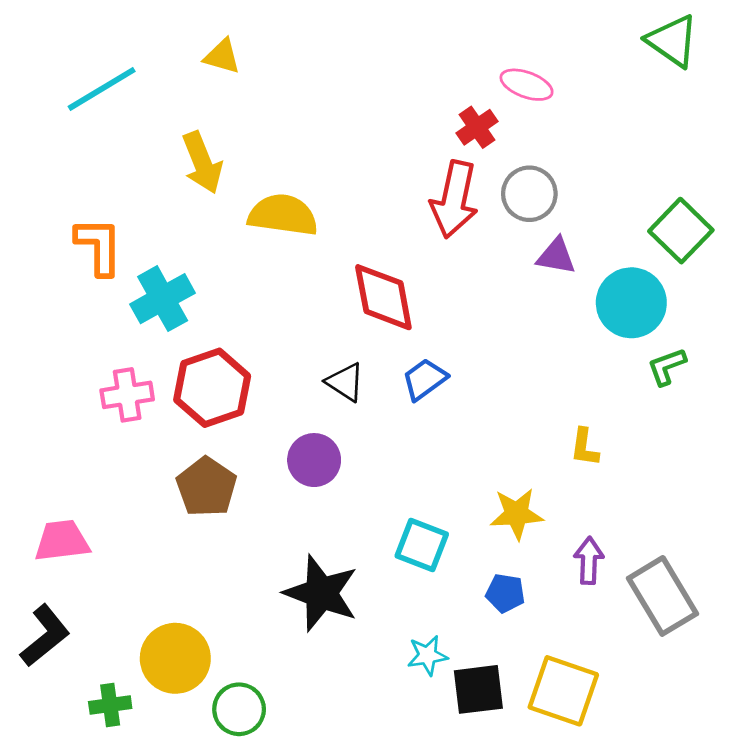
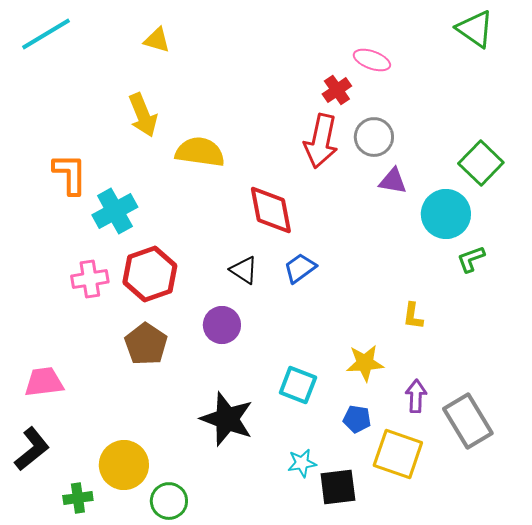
cyan line: (102, 89) -> (46, 34), moved
yellow square: (563, 691) -> (398, 454), moved

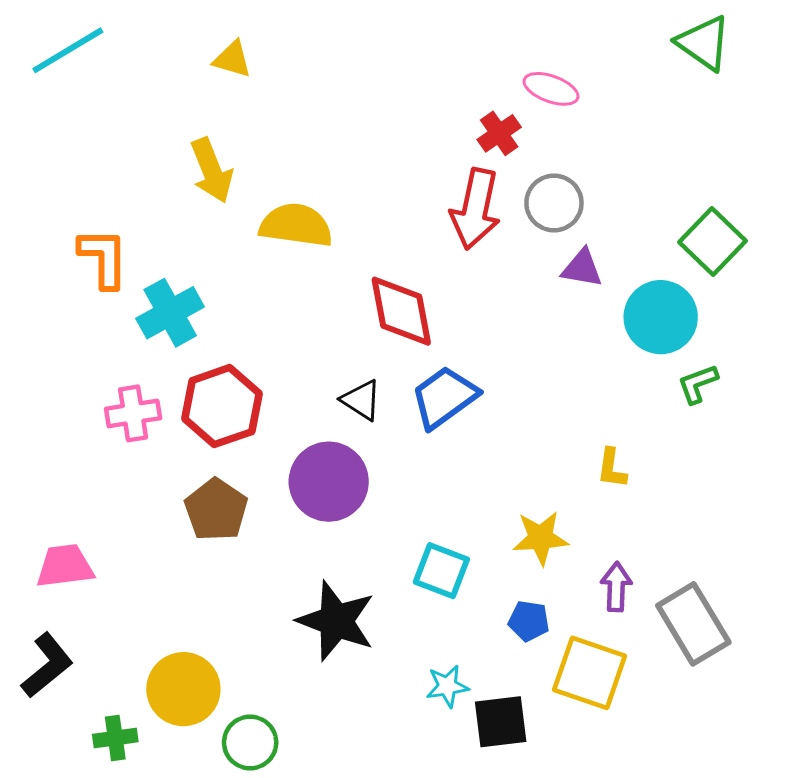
blue trapezoid: (300, 268) -> (444, 397), size x1.4
purple circle: (222, 325) -> (329, 482), size x1.4

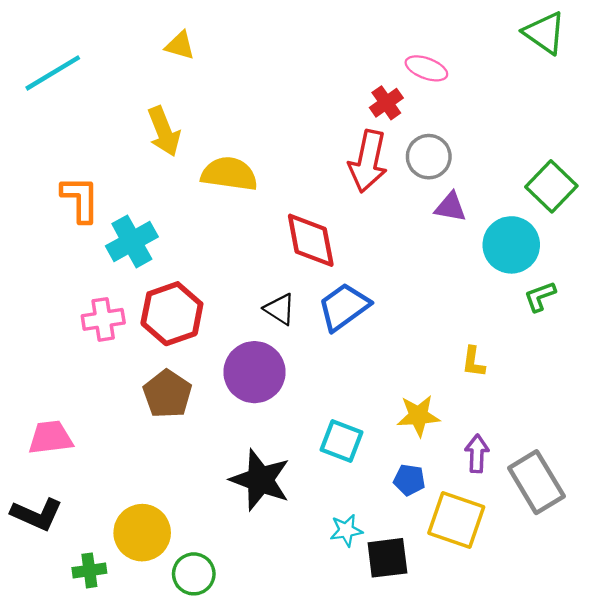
cyan line: (68, 50) -> (53, 73), moved
black L-shape: (47, 665) -> (37, 514), turned 63

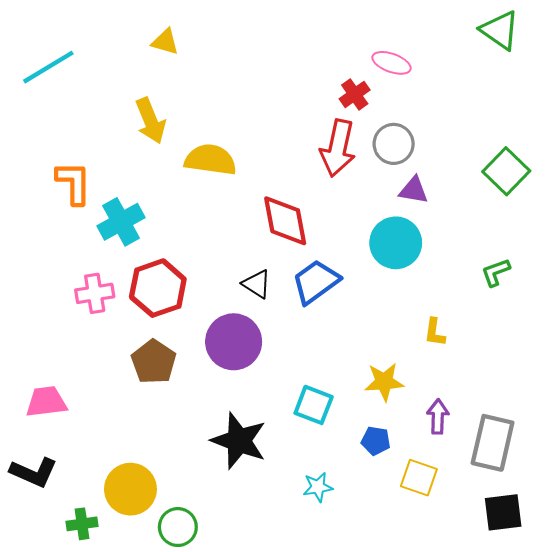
cyan circle: (511, 245) -> (396, 243), moved
gray rectangle: (536, 482) -> (493, 443), turned 44
yellow square: (456, 520) -> (419, 478), size x0.7
black square: (387, 558) -> (503, 512), moved

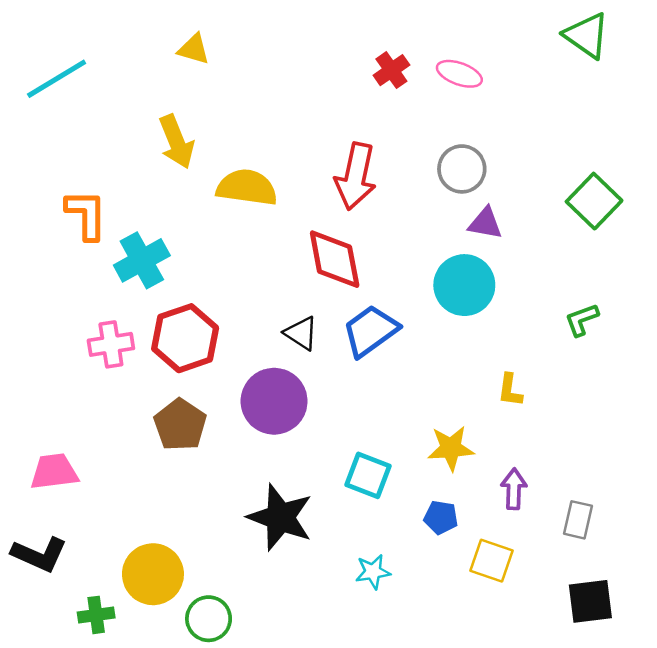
red cross: (355, 94) -> (391, 70), moved
red arrow: (338, 148) -> (356, 176), moved
gray rectangle: (493, 443) -> (578, 520), size x0.6

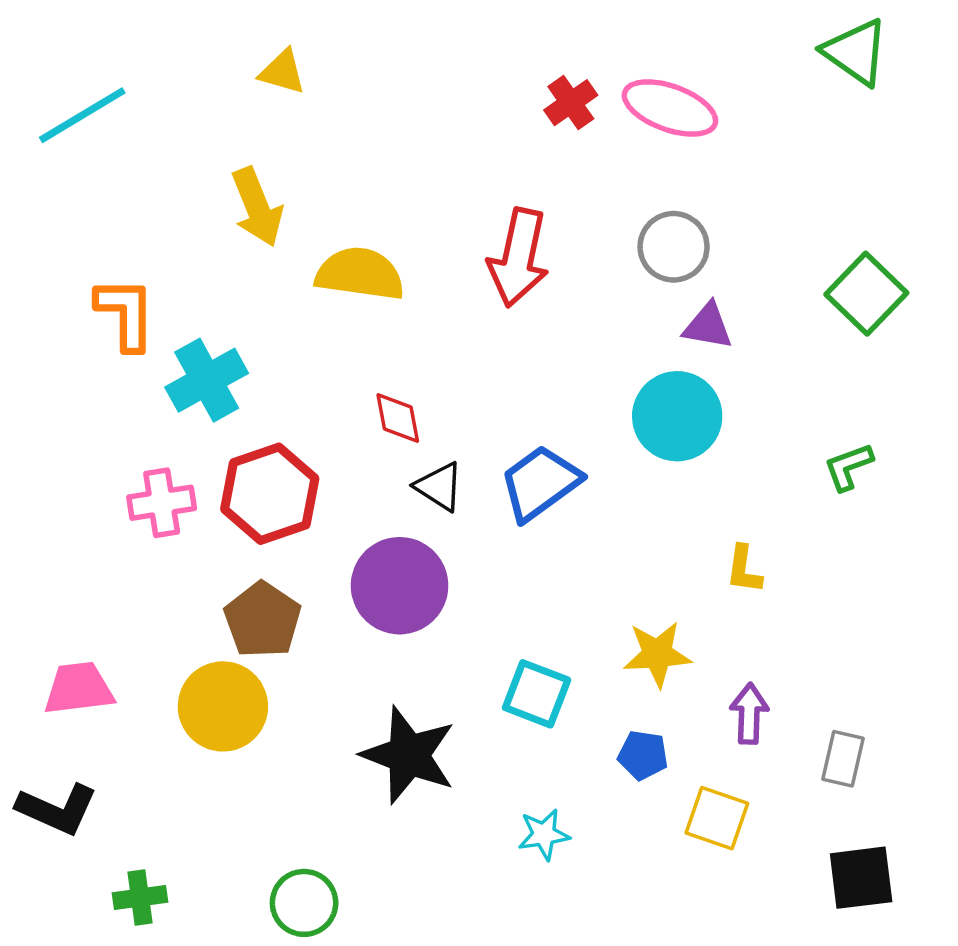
pink ellipse: (459, 74) -> (670, 108), size x1.4
red diamond: (335, 259) -> (398, 418), moved, size x0.6
yellow circle: (153, 574) -> (223, 706), moved

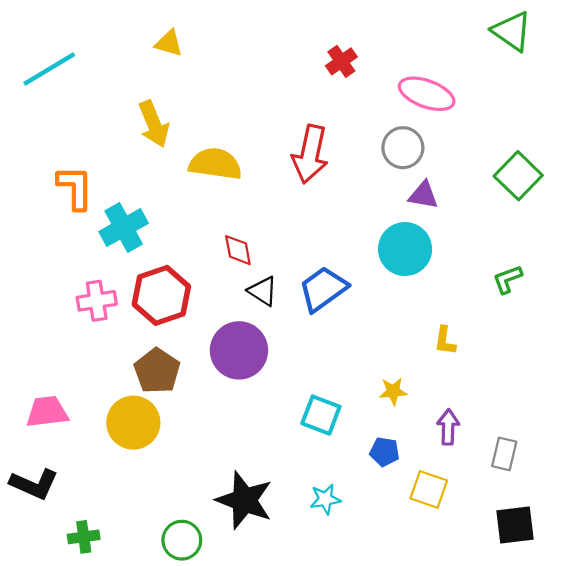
pink ellipse: (670, 108) -> (427, 94), moved
yellow star: (657, 654) -> (393, 391), size x0.7
black star: (409, 755) -> (244, 500), moved

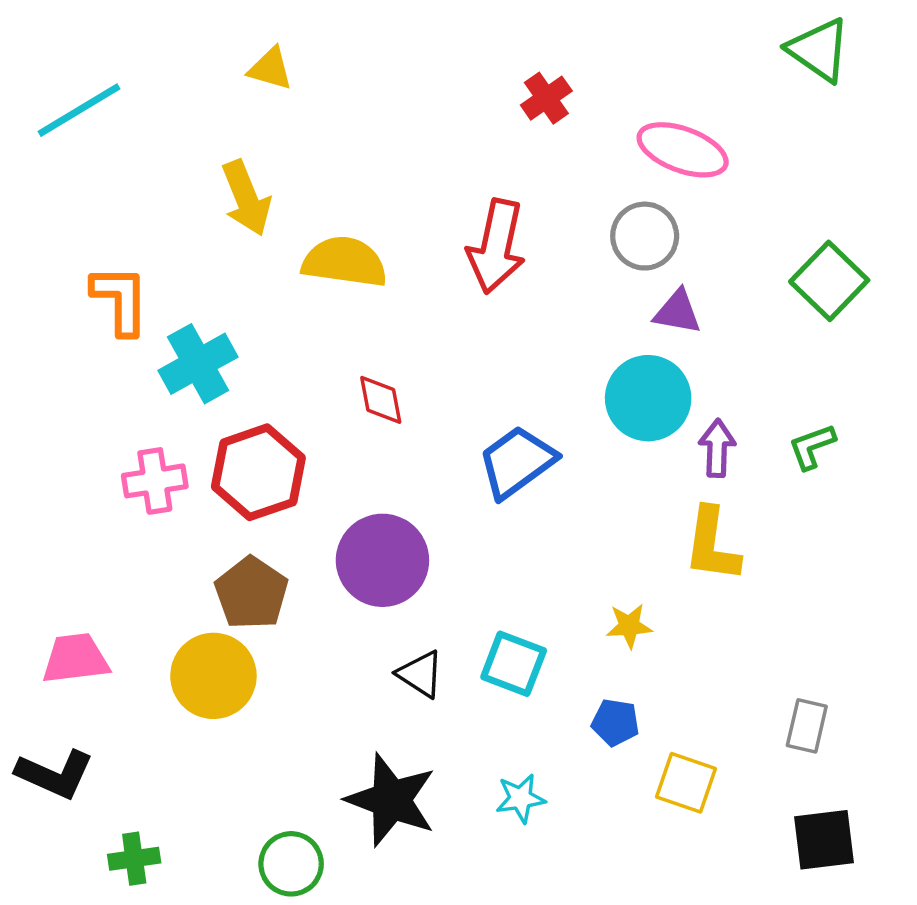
black triangle: (263, 291) -> (420, 674), moved
yellow L-shape: (445, 341) -> (712, 545), size x1.6
purple arrow: (448, 427) -> (717, 448), moved

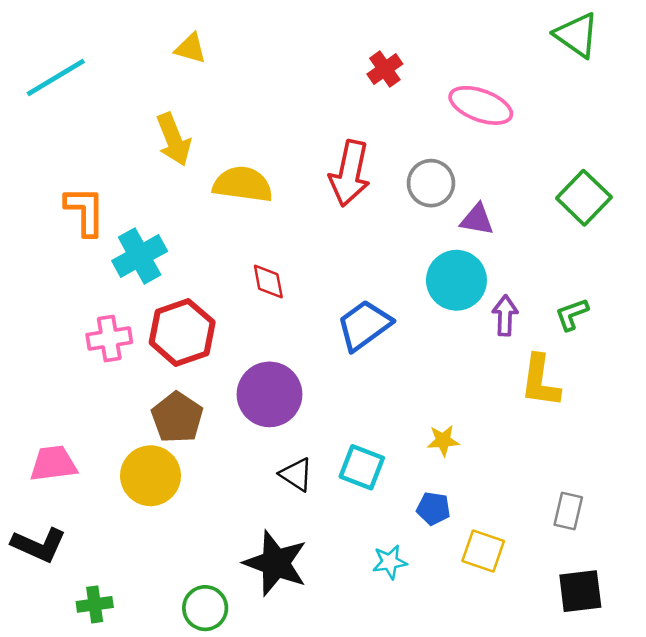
gray circle: (645, 236) -> (431, 183), moved
yellow L-shape: (712, 545) -> (540, 381), moved
cyan star: (520, 798) -> (390, 562), moved

